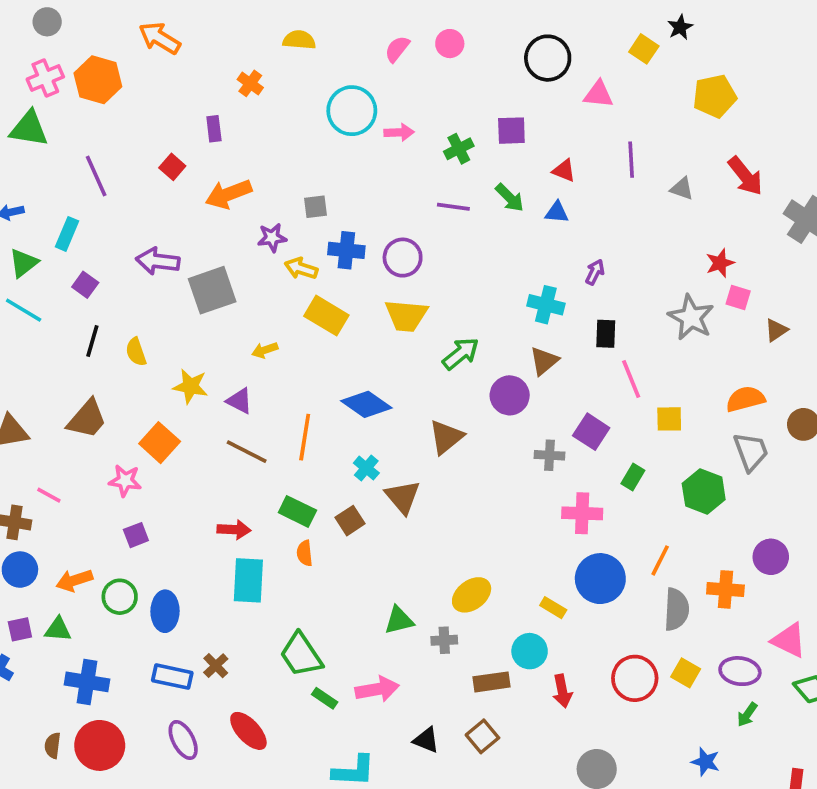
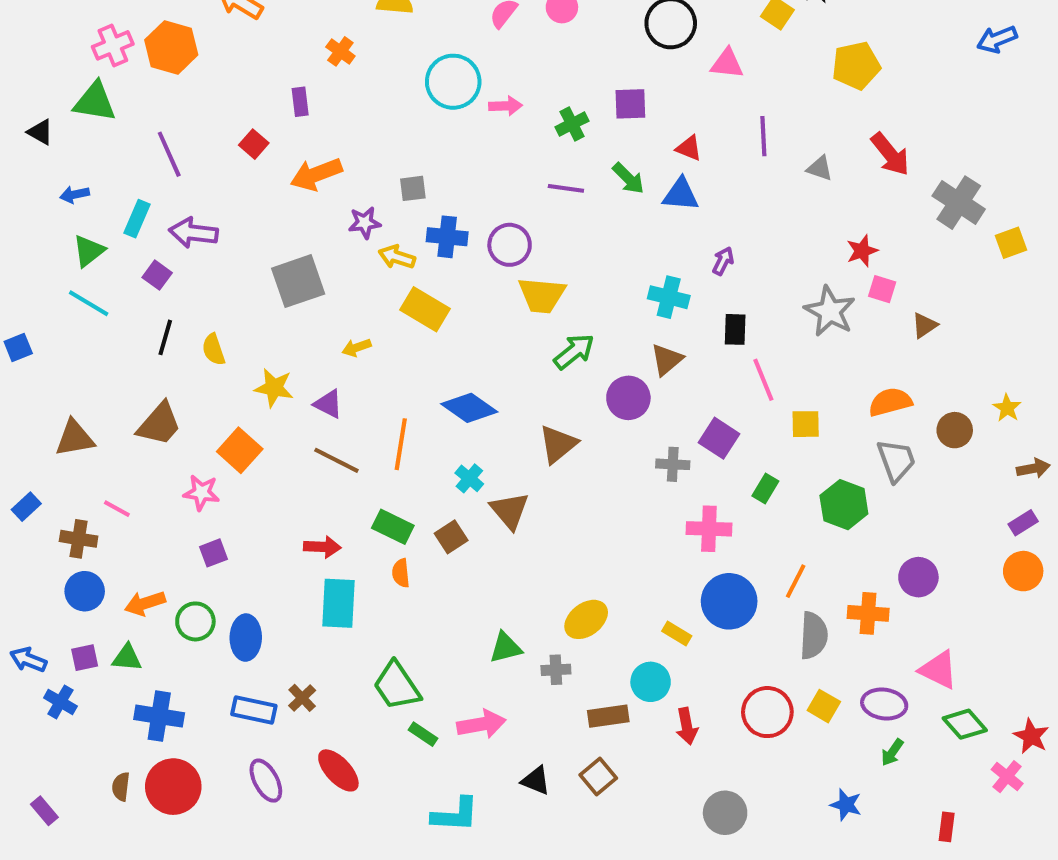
blue triangle: (557, 212) -> (681, 194), size x1.4
purple arrow: (158, 261) -> (193, 233), moved
yellow trapezoid: (406, 316) -> (542, 295), moved

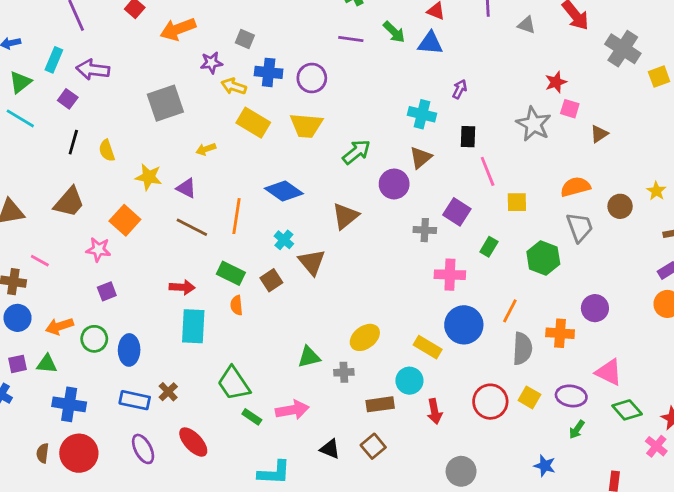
gray square: (413, 188) -> (245, 39), turned 30
yellow trapezoid: (542, 295) -> (306, 125), moved
yellow rectangle: (677, 634) -> (428, 347), size x1.4

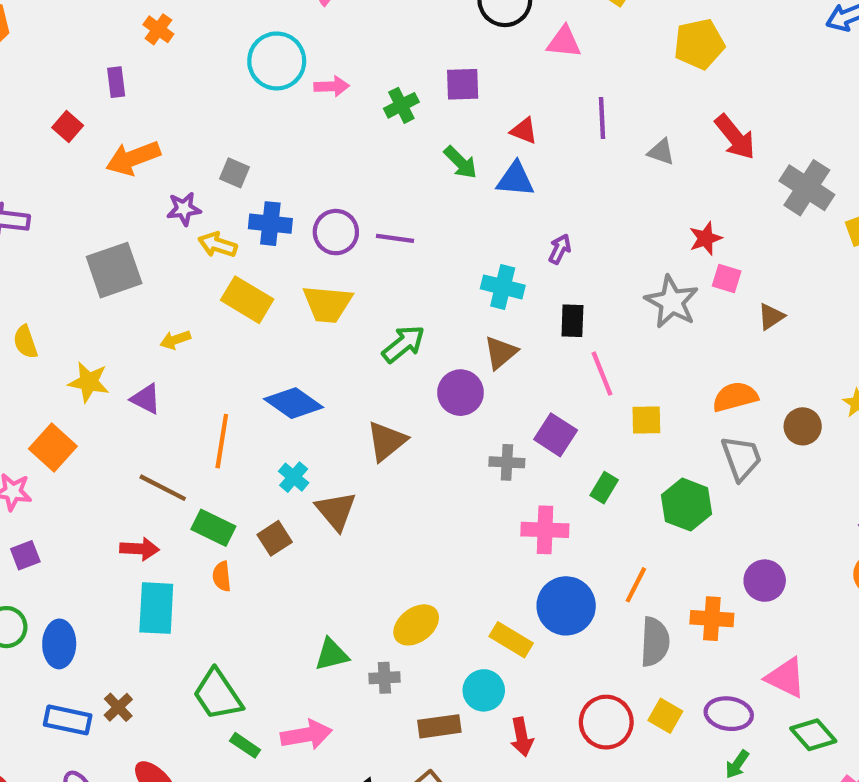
purple line: (351, 39) -> (395, 238), moved
brown line: (192, 227) -> (163, 488), moved

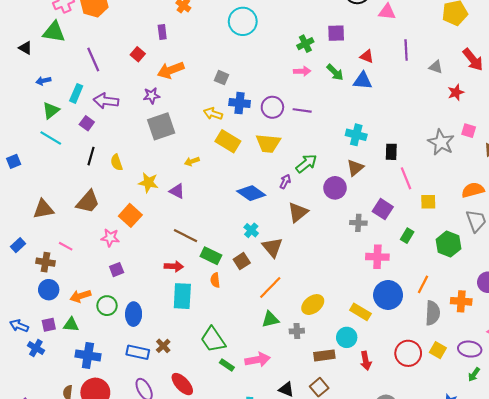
pink arrow: (332, 86) -> (302, 71), moved
purple star: (184, 209) -> (152, 96), moved
red star: (706, 238) -> (456, 92), moved
purple arrow: (560, 249) -> (285, 182), moved
orange line: (222, 441) -> (270, 288), moved, turned 35

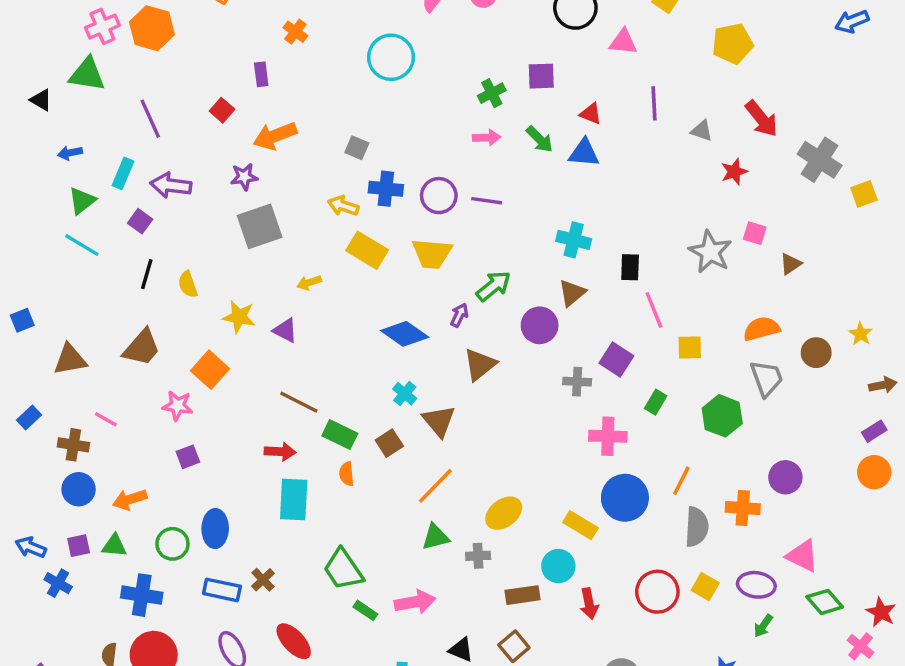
blue square: (14, 161) -> (22, 320), moved
green circle: (107, 306) -> (172, 544), moved

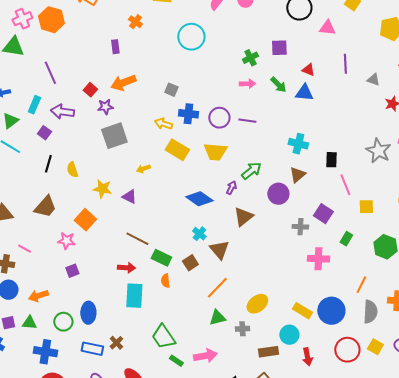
red square: (222, 110) -> (90, 90), moved
blue circle: (625, 498) -> (331, 311), moved

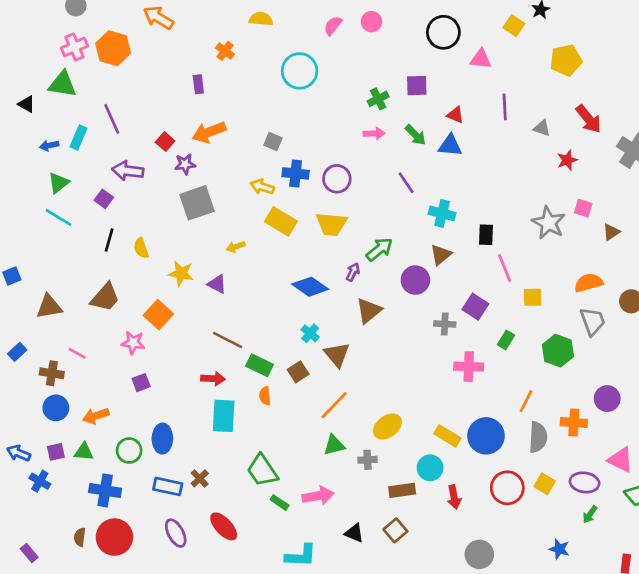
cyan rectangle: (34, 105) -> (78, 138), moved
purple line: (247, 121) -> (406, 183), moved, turned 48

